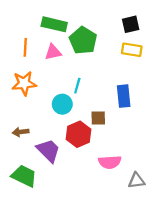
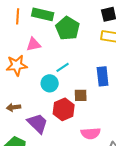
orange line: (25, 47) -> (18, 16), moved
pink triangle: (53, 52) -> (34, 44), moved
cyan line: (77, 86) -> (63, 67), turned 40

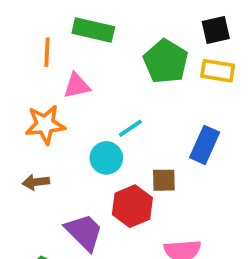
orange line: (18, 16) -> (47, 52), moved
green pentagon: (68, 28) -> (166, 61), moved
blue rectangle: (103, 76) -> (205, 145), turned 30
brown arrow: (14, 107) -> (36, 182), moved

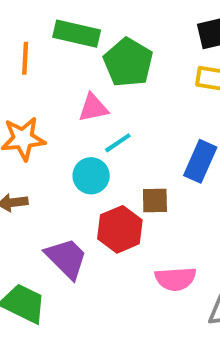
green pentagon: (166, 61) -> (128, 62), moved
pink triangle: (77, 86) -> (93, 108), moved

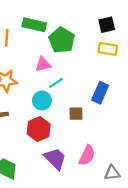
red hexagon: (120, 229) -> (39, 129), moved
purple trapezoid: (66, 258) -> (55, 159), moved
pink semicircle: (176, 279) -> (87, 155), turned -60

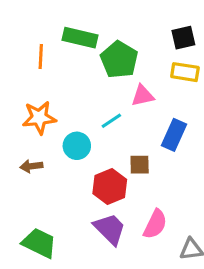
pink triangle: (43, 64) -> (143, 96), moved
cyan circle: (42, 100) -> (77, 146), moved
red hexagon: (39, 129) -> (110, 187), moved

